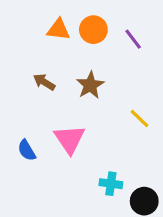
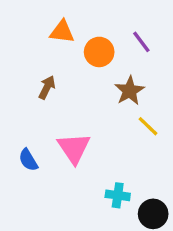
orange circle: (93, 30) -> (99, 52), moved
brown arrow: (44, 82) -> (47, 87), turned 85
brown star: (90, 85) -> (130, 91), moved

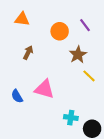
orange triangle: (62, 32) -> (22, 19), moved
pink triangle: (74, 148) -> (44, 89), turned -40

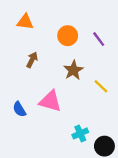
purple line: (85, 25) -> (99, 39), moved
brown star: (78, 55) -> (73, 70), moved
cyan cross: (71, 118) -> (80, 133), turned -32

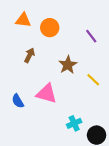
orange circle: (68, 36) -> (50, 28), moved

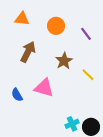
orange circle: (50, 28) -> (56, 26), moved
brown arrow: (30, 55) -> (28, 52), size x1.5
cyan cross: (74, 123) -> (72, 124), moved

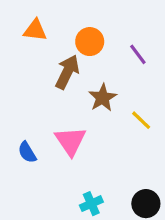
brown arrow: (28, 52) -> (67, 72), moved
pink triangle: (44, 88) -> (70, 141), turned 40
cyan cross: (72, 124) -> (91, 204), moved

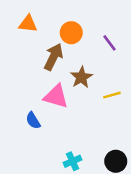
yellow line: (141, 120) -> (112, 95), turned -60
pink triangle: (70, 141) -> (56, 96), moved, turned -40
blue semicircle: (27, 152) -> (33, 121), moved

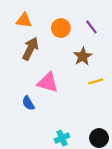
purple line: (109, 43) -> (91, 27), moved
brown arrow: (53, 57) -> (30, 49), moved
brown star: (81, 77) -> (83, 56), moved

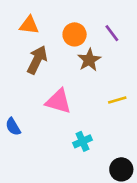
brown star: (83, 56) -> (89, 60), moved
blue semicircle: (28, 103) -> (13, 127), moved
cyan cross: (62, 138) -> (83, 141), moved

